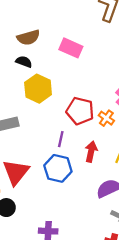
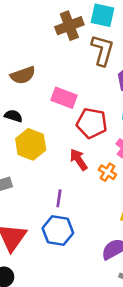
brown semicircle: (28, 37) -> (23, 75), moved
red pentagon: (80, 111) -> (92, 123), moved
red arrow: (91, 152) -> (79, 160), moved, turned -42

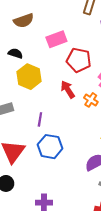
pink rectangle: (64, 98) -> (56, 39), turned -42
purple line: (59, 198) -> (40, 119), moved

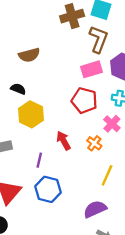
pink rectangle: (56, 39) -> (92, 69), moved
red arrow: (68, 89) -> (64, 141), moved

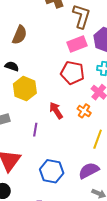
brown semicircle: (29, 55) -> (20, 35), turned -48
blue hexagon: (48, 189) -> (52, 171), moved

